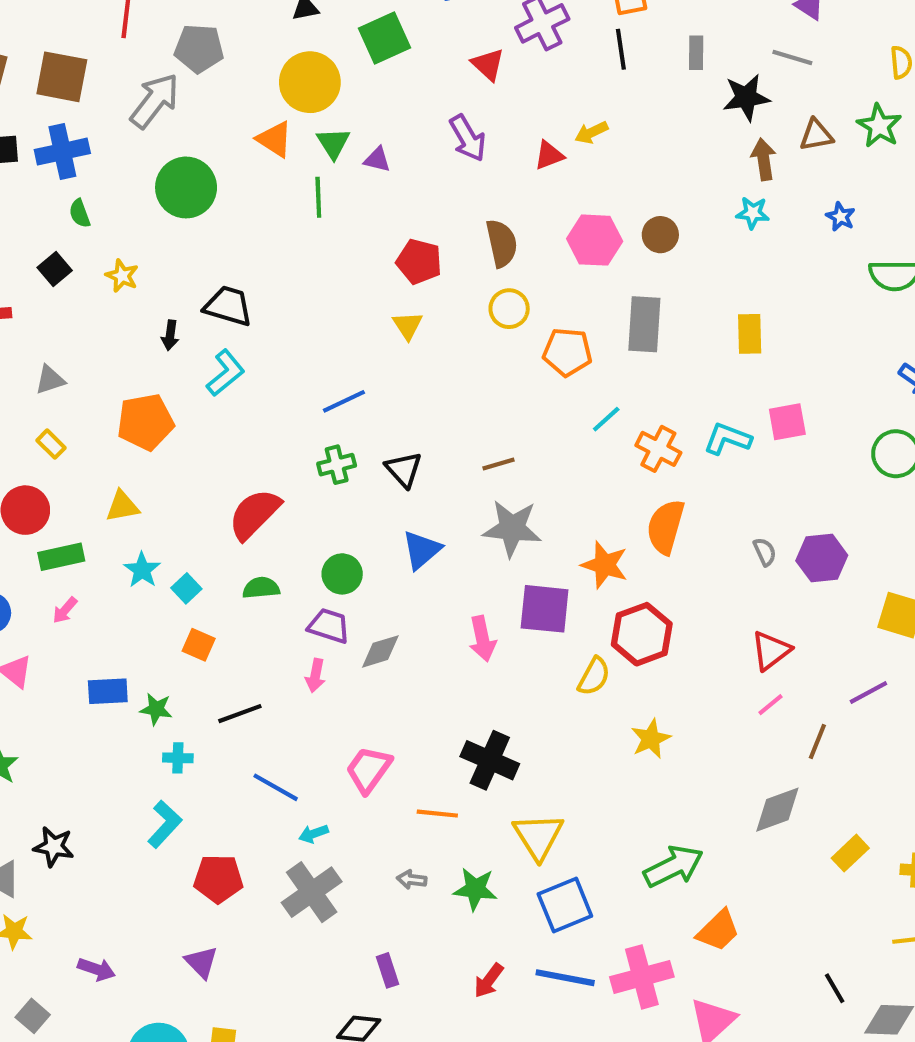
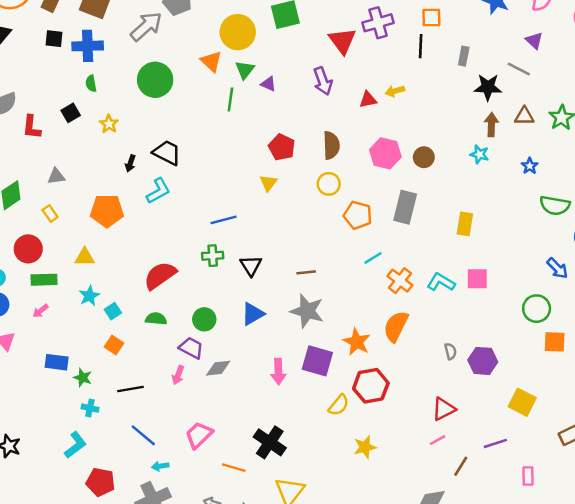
red triangle: (488, 64) -> (342, 41), size x1.4

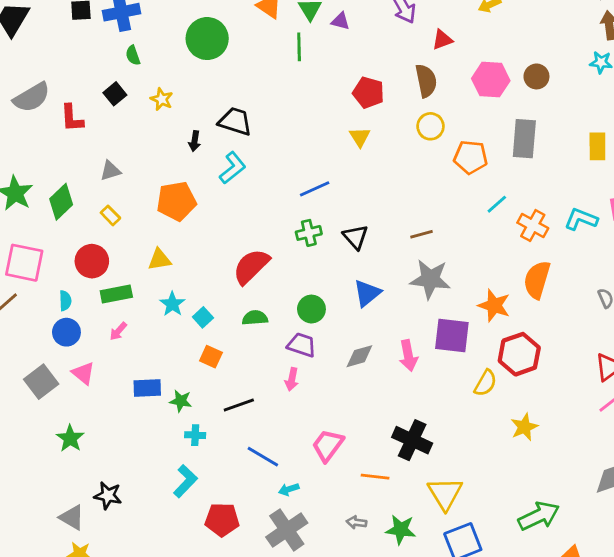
red triangle: (368, 100) -> (442, 40), moved
gray diamond: (218, 368) -> (359, 356), moved

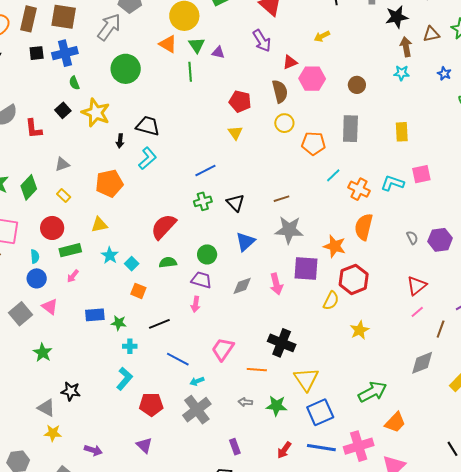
pink hexagon: (491, 80) -> (312, 79), moved
yellow star: (162, 99) -> (96, 113), size x1.8

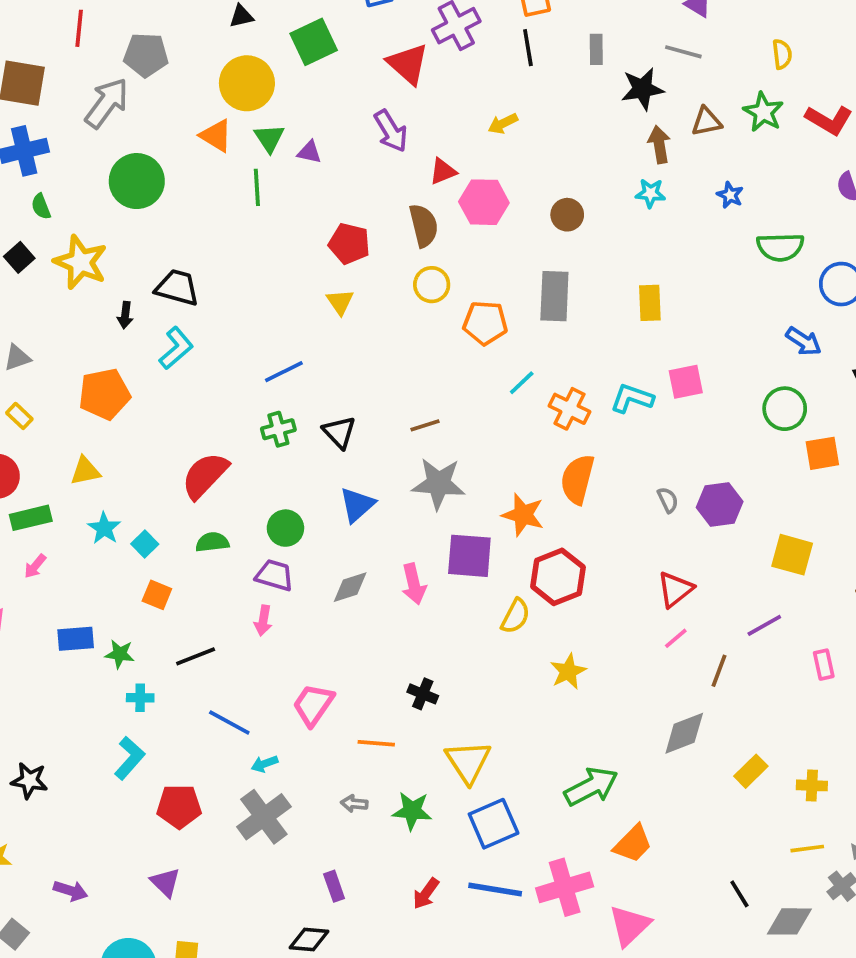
black cross: (282, 343) -> (423, 694), size x0.6

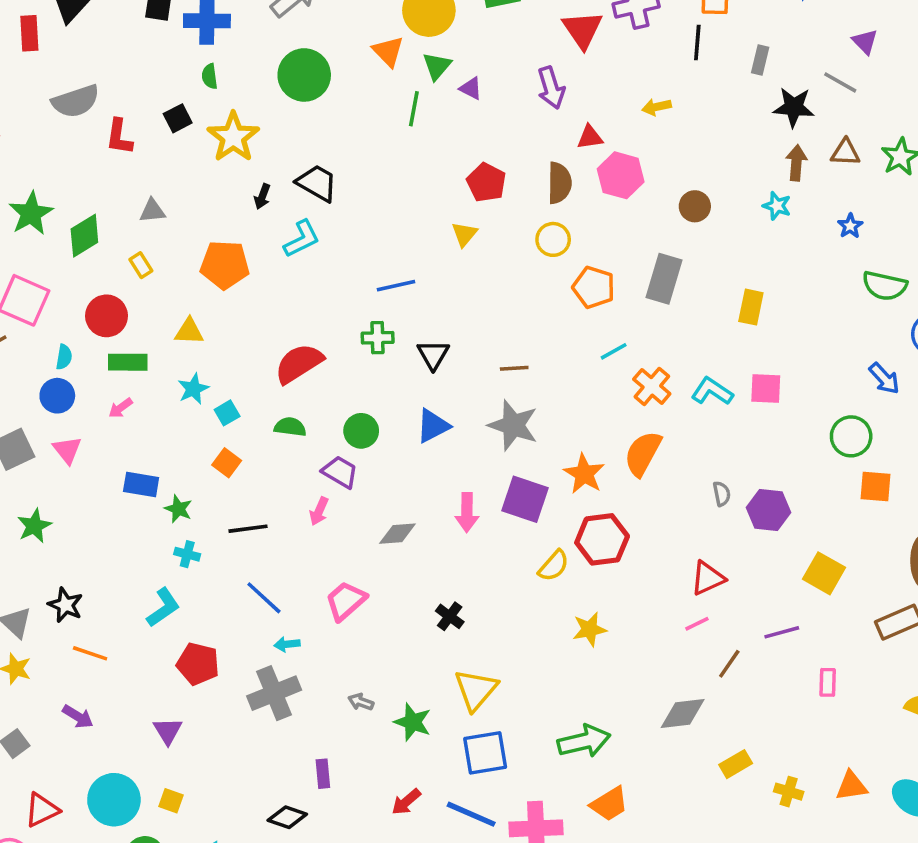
gray diamond: (350, 587) -> (397, 534), moved
orange line: (376, 743) -> (90, 653), moved

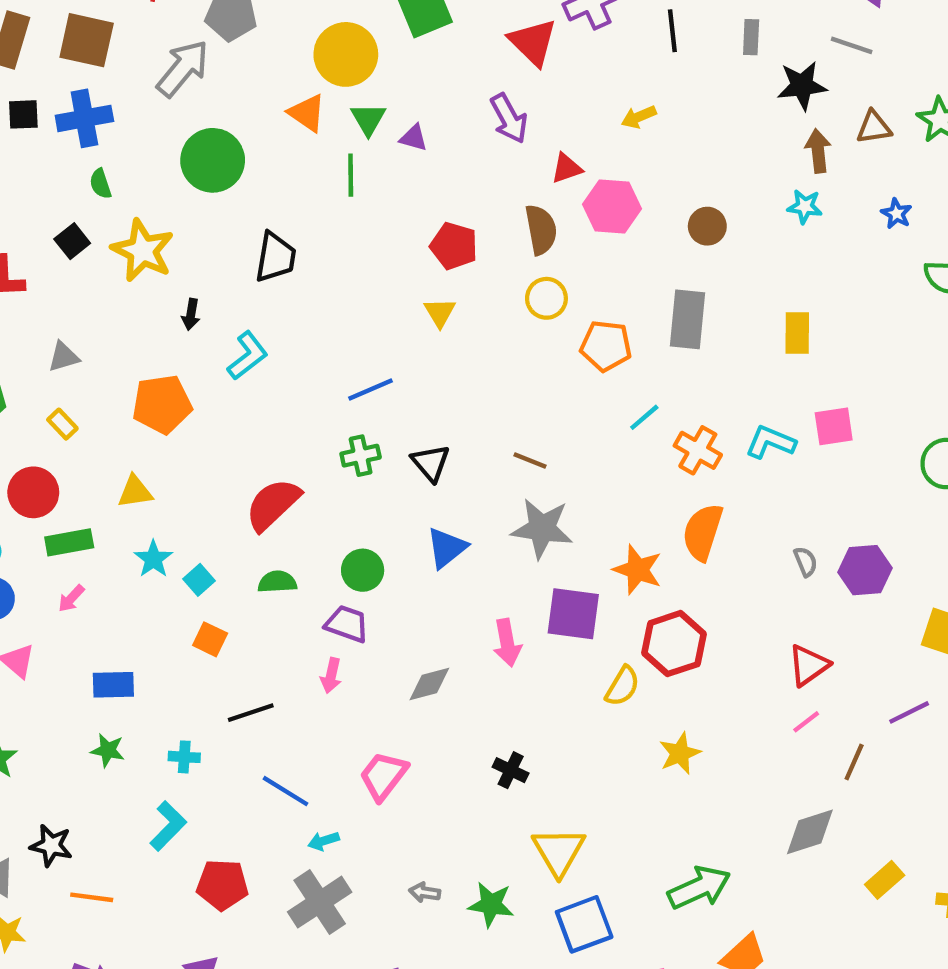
black trapezoid: (317, 183) -> (275, 257), moved, turned 81
brown line: (514, 368) -> (530, 460), turned 36
green star: (178, 509) -> (108, 750), moved

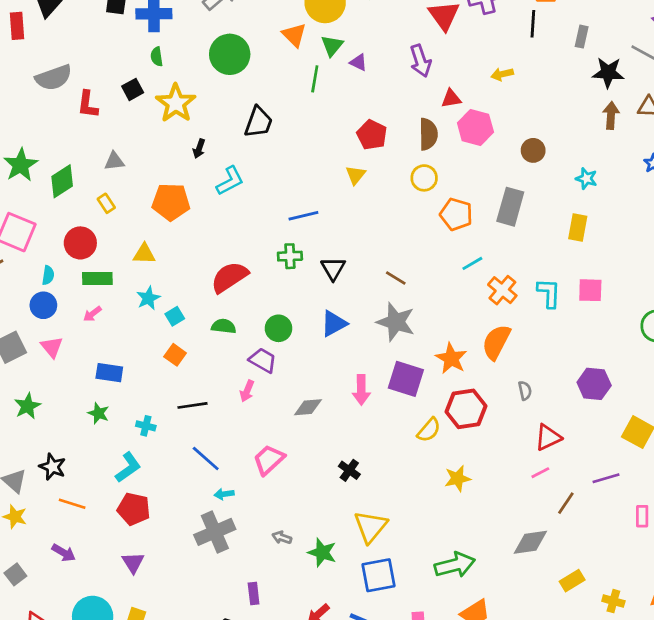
cyan star: (805, 207) -> (586, 179), moved
cyan L-shape: (771, 442) -> (549, 293), turned 60
gray semicircle: (806, 562) -> (525, 391), moved
red pentagon: (222, 885) -> (134, 509), moved

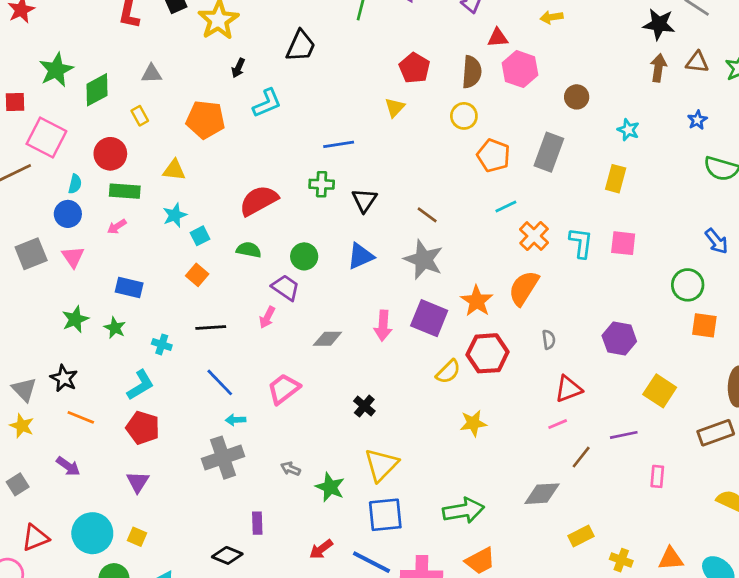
green star: (27, 406) -> (75, 319), moved

